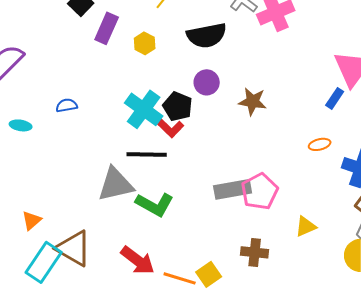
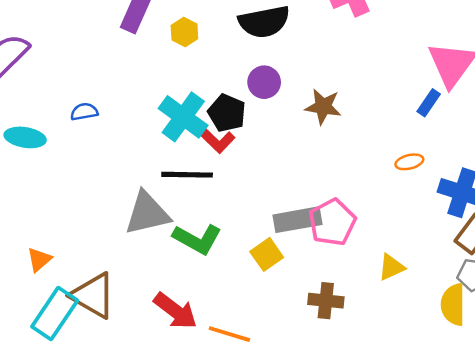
cyan ellipse: (21, 125) -> (25, 137), size x1.4
yellow square: (209, 274) -> (267, 254), moved

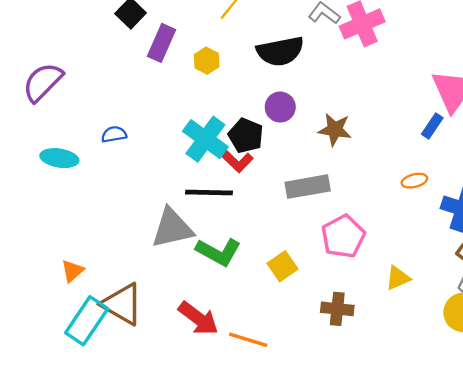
gray rectangle: (298, 220) -> (308, 187), moved

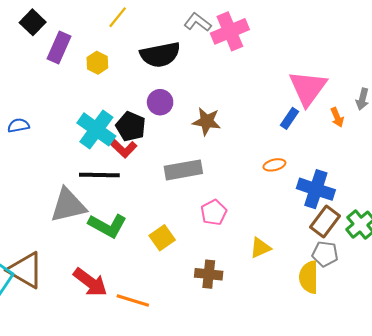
pink pentagon: (343, 236) -> (214, 212), size x0.7

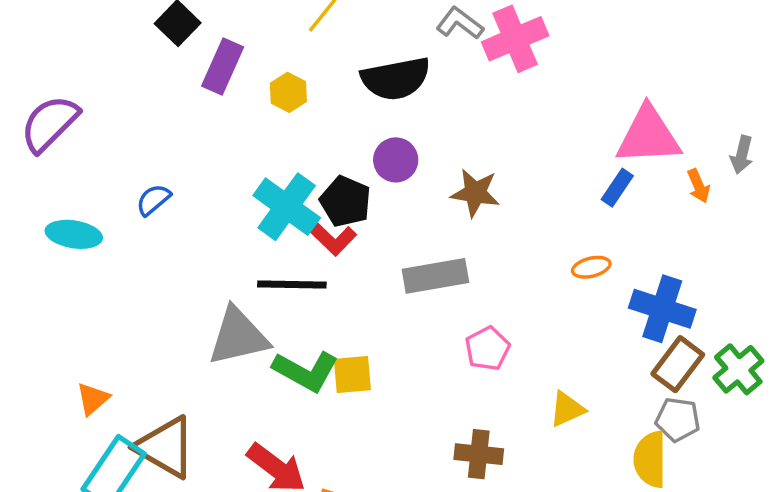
pink triangle: (308, 88) -> (648, 136), turned 51
blue semicircle: (18, 125) -> (153, 200), turned -30
yellow square: (162, 238) -> (352, 375), moved, turned 30

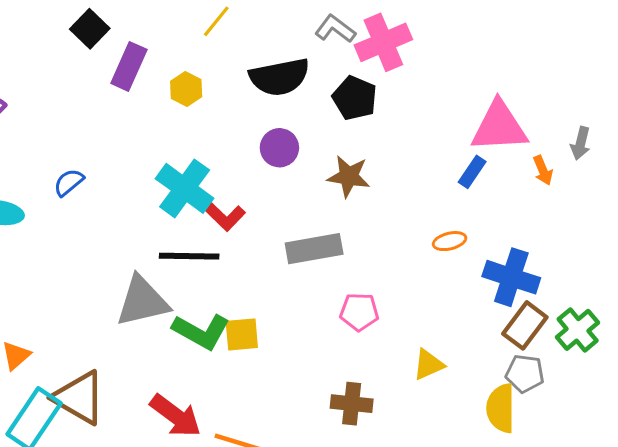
black pentagon: (346, 201) -> (355, 98), moved
pink pentagon: (487, 349) -> (359, 312), turned 30

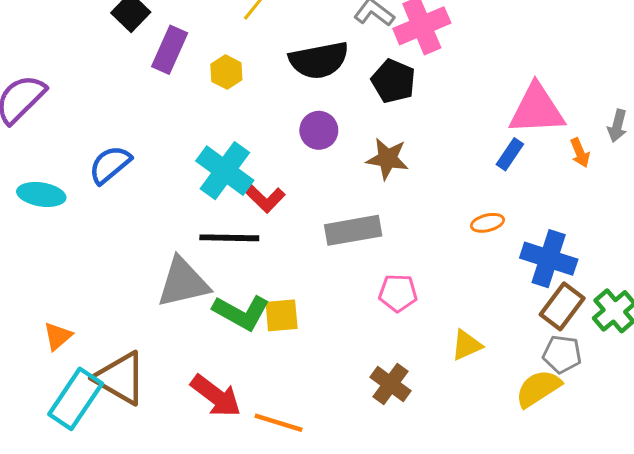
blue semicircle: (69, 182) -> (110, 165), size x1.4
brown cross: (352, 404) -> (390, 384), turned 30
yellow semicircle: (501, 408) -> (538, 388), turned 57

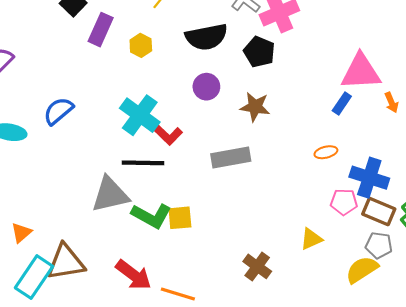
pink pentagon: (398, 293) -> (344, 202), moved
brown rectangle: (562, 306) -> (379, 211), turned 76
brown triangle: (120, 378) -> (66, 262), turned -39

